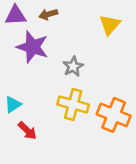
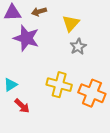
yellow triangle: (110, 25) -> (71, 23), moved
gray star: (73, 67) -> (78, 47), moved

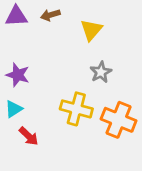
purple star: (26, 38) -> (18, 75), moved, size x0.7
gray star: (78, 47) -> (101, 72), moved

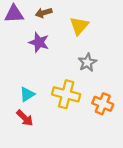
purple star: (18, 75) -> (39, 42), moved
cyan triangle: (14, 109) -> (27, 94), moved
orange cross: (119, 120) -> (103, 104), size x0.7

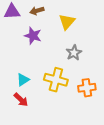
orange cross: (103, 104) -> (87, 88), turned -30

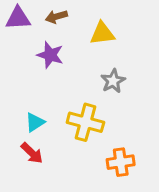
yellow triangle: (67, 22) -> (102, 33), turned 42
orange cross: (87, 88) -> (121, 162), moved

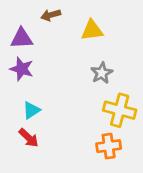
purple triangle: (18, 18) -> (22, 38), moved
purple star: (50, 55) -> (22, 69), moved
yellow cross: (85, 122) -> (120, 110), moved

